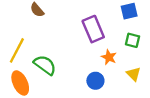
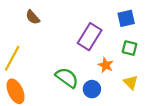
purple rectangle: (93, 29) -> (90, 37), turned 55
green semicircle: (45, 65) -> (67, 78), moved

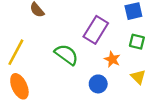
green semicircle: (67, 78) -> (66, 55), moved

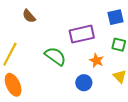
purple rectangle: (96, 30) -> (82, 34), turned 45

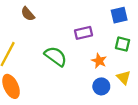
purple rectangle: (82, 34) -> (83, 33), size x0.7
blue circle: (84, 83) -> (101, 86), moved

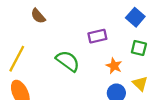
blue square: (119, 15) -> (135, 17), turned -36

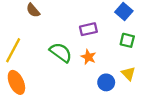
orange star: (114, 66) -> (88, 57), moved

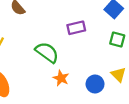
orange star: (88, 57) -> (61, 78), moved

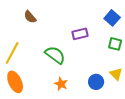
orange star: (61, 78) -> (61, 84), moved

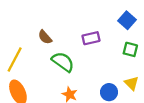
brown semicircle: (30, 17) -> (45, 37), moved

